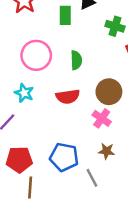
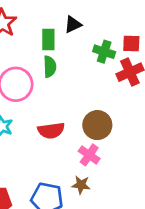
green semicircle: (76, 60) -> (50, 67), moved
brown star: (107, 151) -> (81, 185), moved

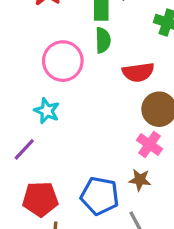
red semicircle: (51, 130) -> (138, 72), moved

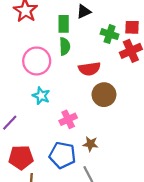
cyan star: (47, 111) -> (41, 96), moved
pink cross: (149, 144) -> (68, 119), moved, turned 30

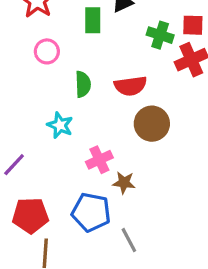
green semicircle: (65, 46) -> (83, 84), moved
pink circle: (37, 61) -> (47, 51), moved, size x0.6
brown star: (91, 144) -> (124, 183), moved

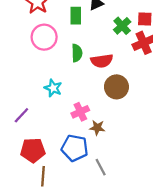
green cross: (160, 35) -> (122, 26), turned 30
pink circle: (47, 51) -> (44, 37), size x1.5
green semicircle: (83, 84) -> (77, 53), moved

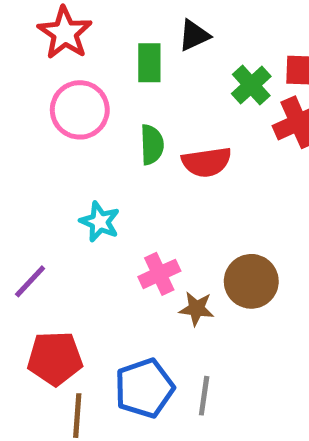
brown circle: (116, 87) -> (251, 281), moved
blue pentagon: (75, 148) -> (144, 388), moved, turned -30
gray line: (101, 167) -> (204, 396), turned 36

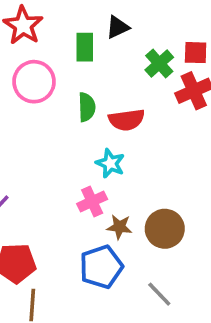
cyan star: (100, 222) -> (110, 163), moved
brown circle: (251, 281) -> (165, 229), moved
blue pentagon: (144, 388) -> (101, 267), moved
gray line: (204, 396) -> (159, 294), moved, turned -52

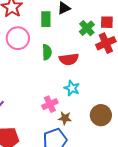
cyan star: (110, 163) -> (72, 88), moved
brown circle: (165, 229) -> (101, 115), moved

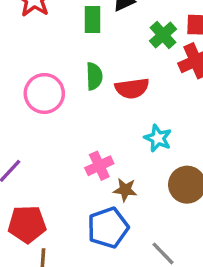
pink circle: (18, 38) -> (44, 93), moved
cyan star: (72, 88) -> (158, 138), moved

